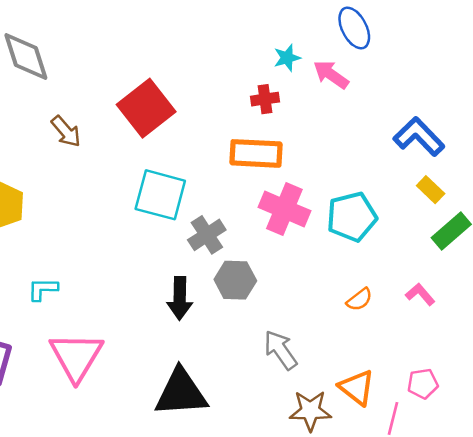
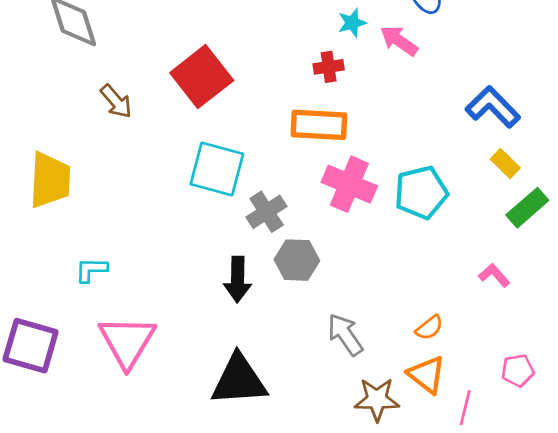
orange semicircle: (359, 300) -> (429, 328), moved
pink pentagon: (423, 384) -> (518, 370), moved

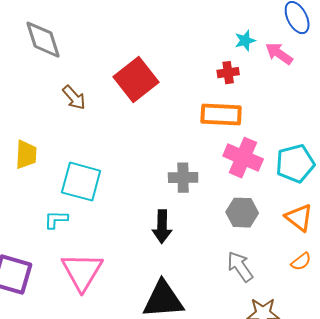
cyan square: (217, 169) -> (81, 182), moved
yellow trapezoid: (50, 180) -> (26, 155), size x0.7
gray cross: (267, 212) -> (183, 178), turned 32
gray hexagon: (297, 260) -> (242, 213), moved
orange triangle: (427, 375) -> (299, 218), moved

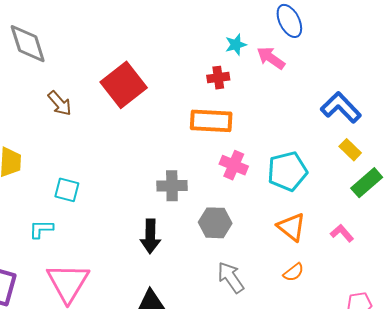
pink cross: (243, 158) -> (234, 165), size x0.7
cyan square: (81, 182) -> (67, 190), size x0.6
gray hexagon: (242, 213) -> (215, 223), moved

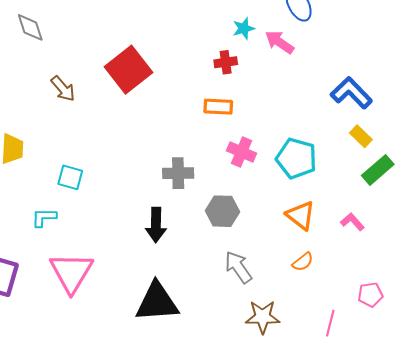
gray diamond: (28, 44) -> (30, 27), size x0.7
orange rectangle: (211, 121) -> (218, 107), size x0.7
cyan pentagon: (287, 171) -> (296, 158), turned 30

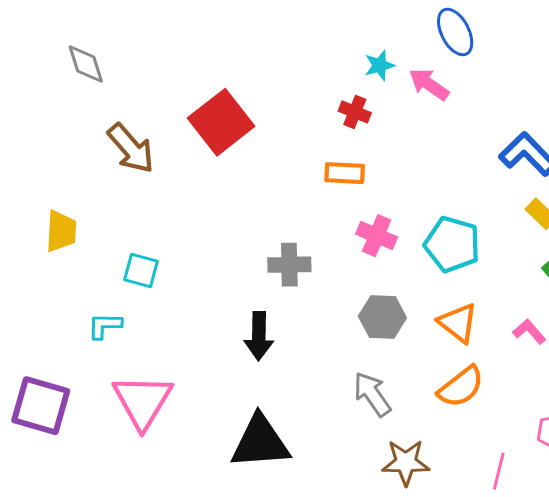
red cross: (226, 62) -> (355, 112), turned 30
brown arrow: (63, 89) -> (131, 148), size x1.4
gray hexagon: (222, 211) -> (382, 317), moved
orange semicircle: (303, 262) -> (461, 387), size x1.6

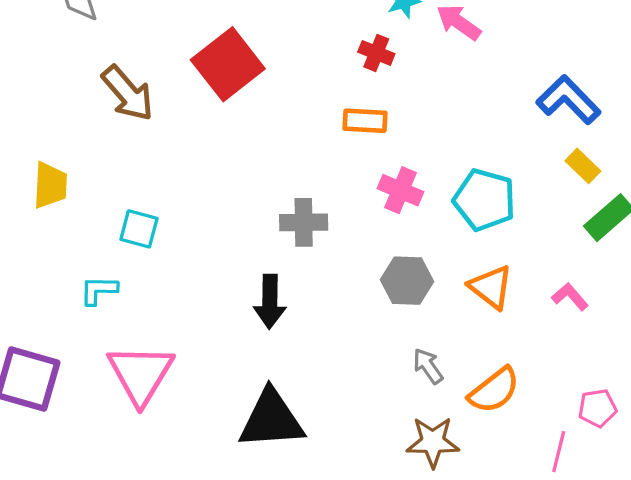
orange semicircle: (461, 387) -> (494, 390), moved
gray arrow: (372, 394) -> (428, 366), moved, size x0.7
pink line: (499, 471) -> (559, 452), moved

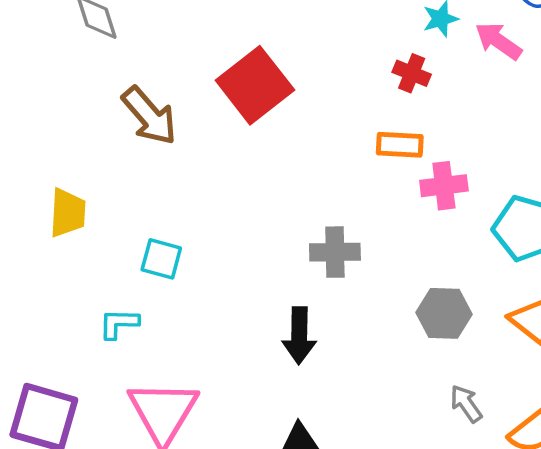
pink cross: (401, 190) -> (444, 186), moved, turned -30

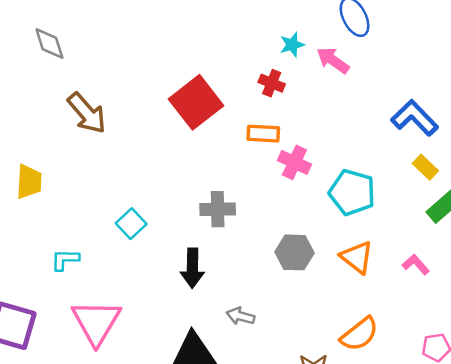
red square: (255, 85) -> (196, 102), moved
pink cross: (444, 186) -> (294, 162), turned 32
cyan square: (161, 259) -> (131, 224), moved, turned 32
gray arrow: (466, 404) -> (240, 316), moved, turned -40

